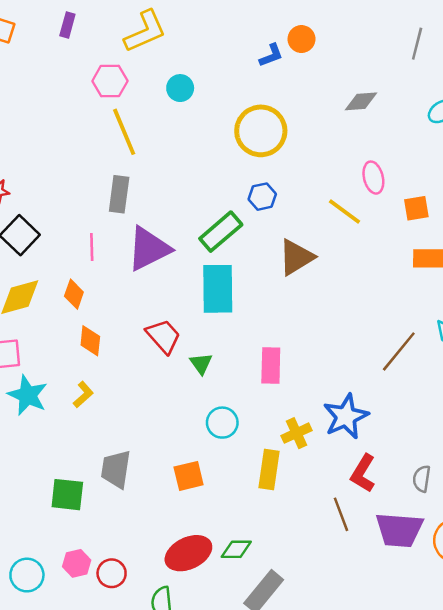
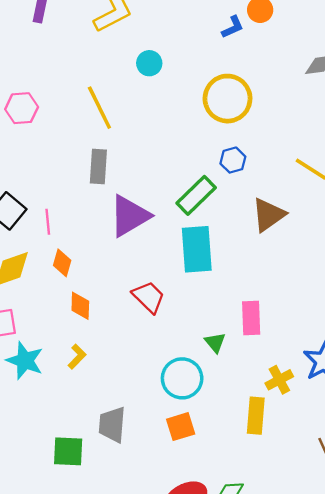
pink hexagon: (110, 81) -> (22, 108), moved
pink line: (92, 247) -> (48, 222), moved
green triangle: (201, 364) -> (215, 342), moved
cyan circle: (222, 423) -> (182, 378), moved, size x1.4

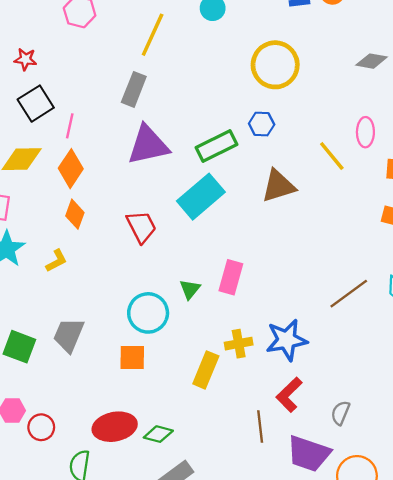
yellow line: (99, 108) -> (153, 35), turned 33
cyan rectangle: (197, 249) -> (201, 197), turned 36
orange diamond: (62, 263) -> (71, 169), size x1.4

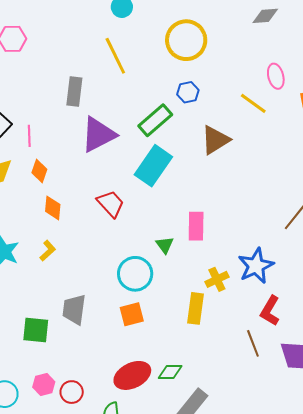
yellow line: (153, 35) -> (115, 56), moved, turned -36
orange diamond: (71, 169) -> (39, 171), size x0.7

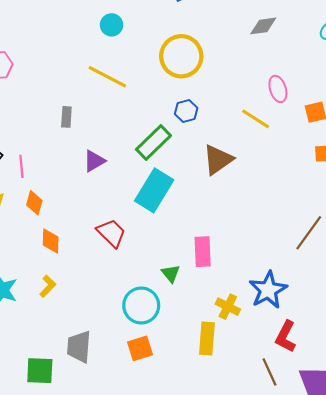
yellow line: (115, 56) -> (107, 77), turned -33
gray rectangle: (74, 92) -> (66, 117), size x0.7
purple triangle: (98, 135) -> (94, 161), size x0.6
yellow cross: (217, 279) -> (228, 307), turned -35

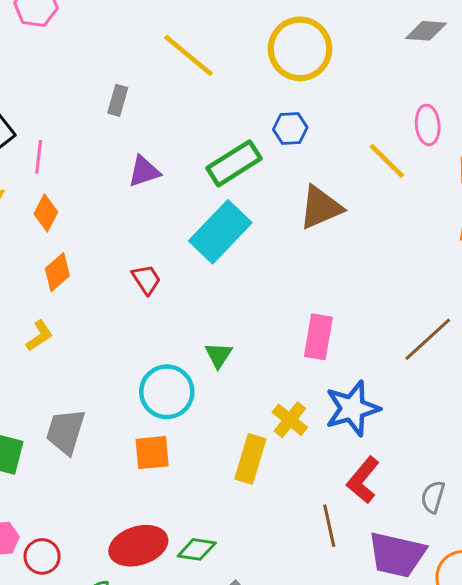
red trapezoid: (111, 233) -> (146, 279), size x0.7
orange diamond: (51, 241) -> (57, 272), turned 35
pink rectangle: (203, 252) -> (318, 337), moved

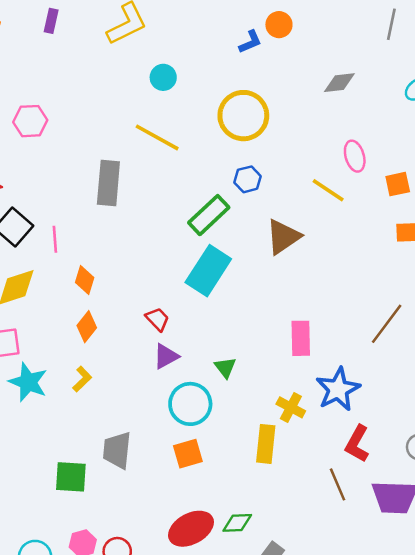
gray rectangle: (118, 100) -> (108, 183), size x1.8
purple triangle: (144, 171) -> (166, 356), moved
orange diamond: (46, 213) -> (85, 280), moved

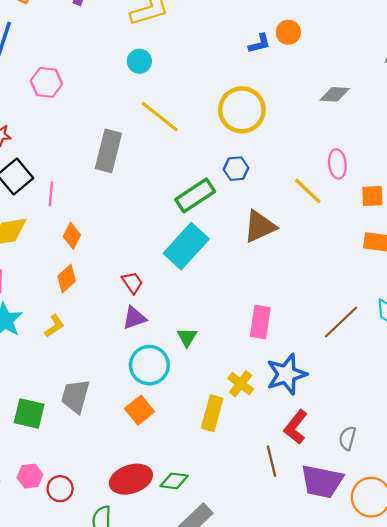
cyan circle: (163, 77) -> (139, 61), moved
orange square: (188, 454) -> (140, 410), turned -32

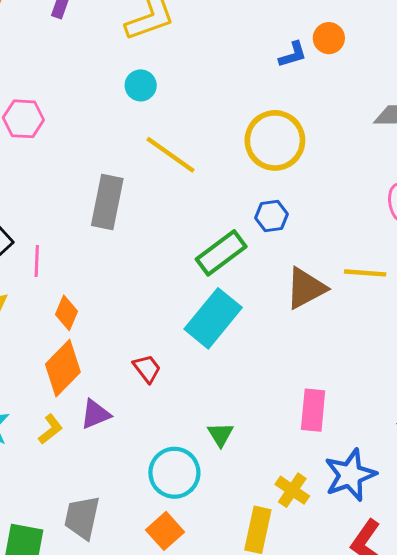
yellow line: (308, 191) -> (365, 273), moved, turned -36
orange diamond: (67, 279) -> (63, 368), size x1.5
purple triangle: (134, 318) -> (95, 414), moved

